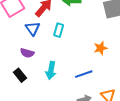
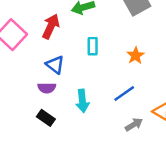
blue triangle: (33, 28) -> (55, 65), moved
cyan rectangle: (59, 30) -> (93, 46), moved

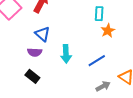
cyan rectangle: (93, 46) -> (99, 14), moved
cyan arrow: (82, 101) -> (66, 54), moved

